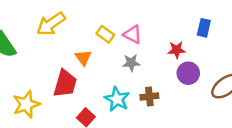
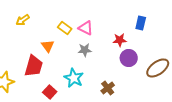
yellow arrow: (51, 24) -> (23, 20), size x0.6
brown cross: (149, 97) -> (108, 88), moved, turned -32

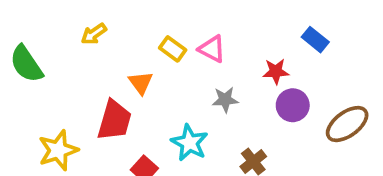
blue rectangle: (141, 23) -> (315, 40), turned -64
gray star: (85, 50) -> (225, 100), moved

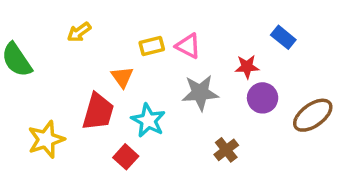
yellow rectangle: (173, 49) -> (152, 46), turned -50
gray star: (225, 100) -> (200, 93), size x1.5
cyan star: (189, 143) -> (148, 120), moved

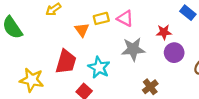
orange triangle: (122, 77) -> (82, 30), moved
yellow star: (46, 139) -> (32, 80), turned 30

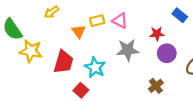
yellow star: (32, 80) -> (31, 51), moved
brown cross: (150, 87) -> (156, 86), moved

